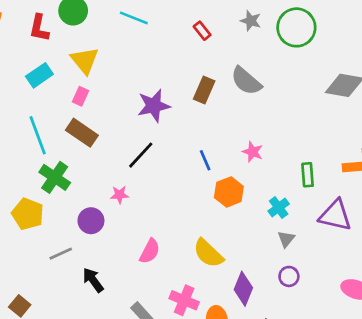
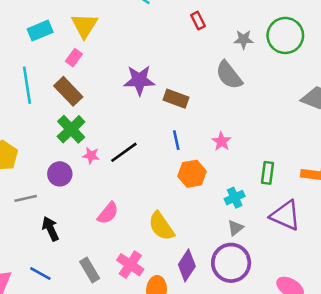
gray star: (251, 21) -> (244, 39), moved, turned -30
brown rectangle: (204, 90) -> (176, 99), moved, turned 75
black line: (141, 155) -> (124, 152), moved
green cross: (55, 177) -> (71, 129), moved
purple circle: (289, 276) -> (231, 263), size x2.0

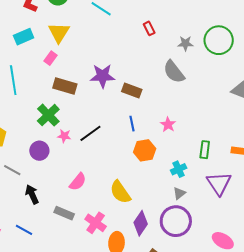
brown rectangle: (68, 91) -> (65, 86), moved, turned -30
gray line: (26, 198) -> (12, 170), turned 42
purple triangle: (285, 215) -> (219, 183), turned 32
gray rectangle: (90, 270) -> (64, 213), moved, turned -36

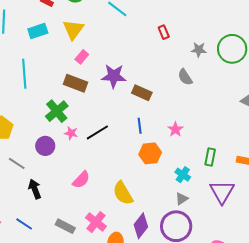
pink rectangle: (50, 58) -> (82, 57), moved
gray semicircle: (174, 72) -> (185, 77), size x0.7
cyan cross: (179, 169) -> (183, 175), turned -35
gray rectangle: (64, 213) -> (65, 226), moved

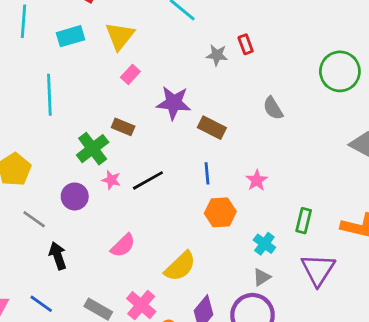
gray star: (199, 50) -> (217, 55), moved
brown rectangle: (75, 83) -> (123, 127), moved, size x0.7
yellow semicircle: (123, 193) -> (180, 266), turned -105

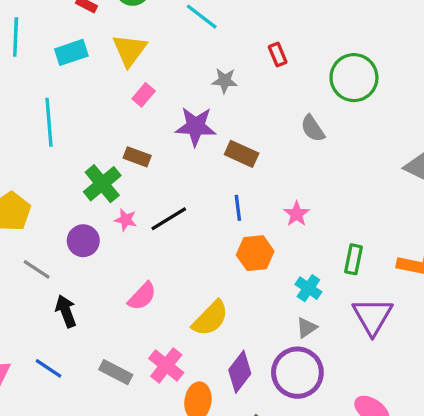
gray star: (217, 55) -> (225, 81), moved
green circle: (340, 71) -> (354, 78), moved

